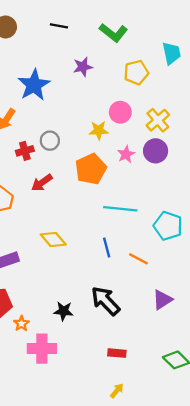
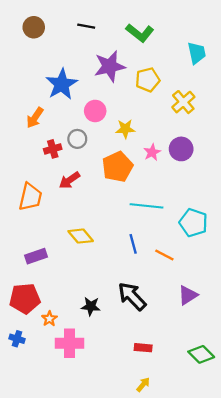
purple star: (83, 67) -> (110, 66), size x1.6
yellow pentagon: (136, 72) -> (148, 80), moved
pink circle: (120, 112) -> (95, 111), moved
yellow cross: (158, 120) -> (183, 102), moved

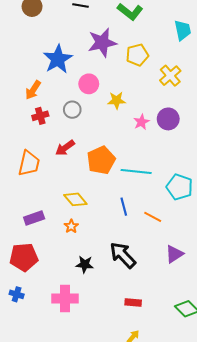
red cross: (53, 149) -> (40, 116), moved
orange pentagon: (117, 167) -> (101, 160), moved
orange star: (49, 319) -> (71, 226), moved

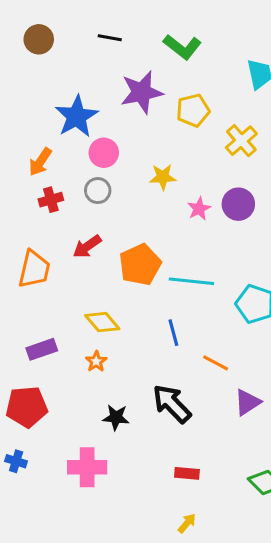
pink circle: (89, 84) -> (104, 153), moved
orange line: (153, 217) -> (216, 363), moved

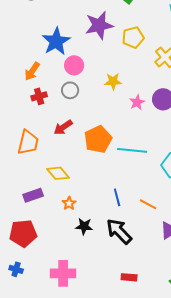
yellow diamond: (102, 322) -> (58, 173), moved
blue line: (173, 333) -> (117, 197), moved
black star: (116, 417) -> (84, 226), moved

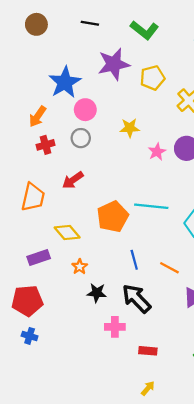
orange pentagon: (98, 139) -> (113, 217), moved
blue cross: (16, 269) -> (30, 336), moved
pink cross: (63, 273) -> (115, 327), moved, size x0.7

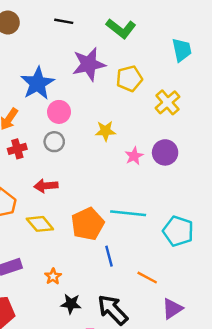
red arrow: (73, 180) -> (46, 186), turned 30
yellow diamond: (67, 232) -> (40, 224), moved
blue line: (134, 260) -> (109, 256), moved

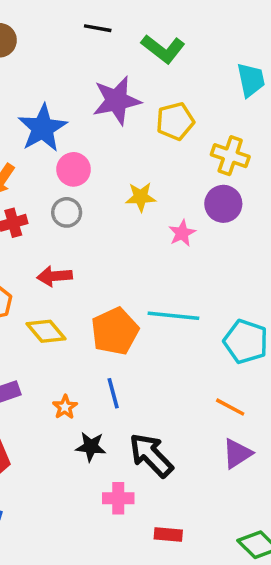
black line: (64, 21) -> (98, 28), moved
yellow cross: (167, 102) -> (230, 156), turned -30
purple circle: (165, 152) -> (223, 204), moved
blue line: (109, 256) -> (113, 393), moved
orange line: (147, 278) -> (230, 407), moved

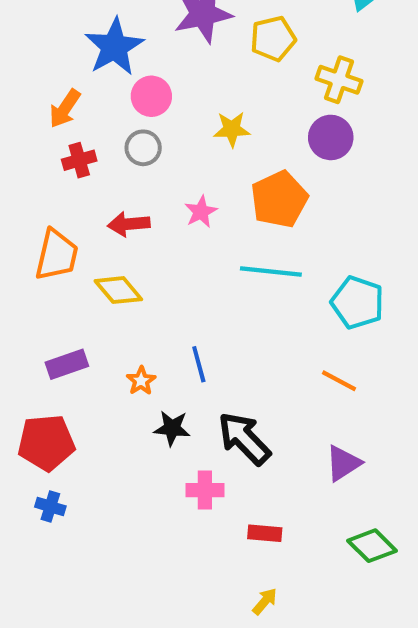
pink star: (182, 233) -> (201, 212), moved
orange pentagon: (115, 331) -> (279, 199), moved
purple triangle: (237, 454) -> (343, 463), moved

